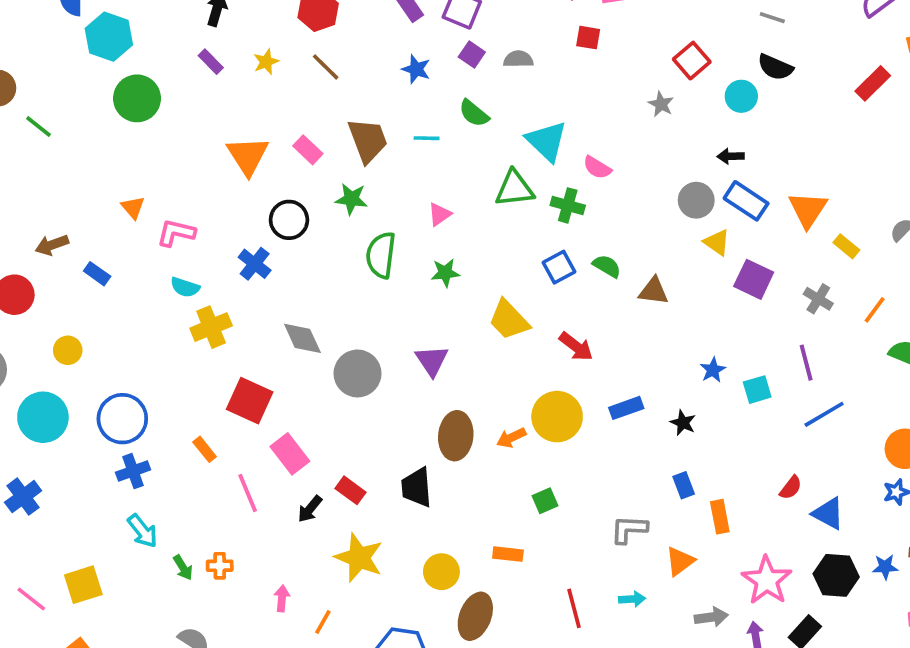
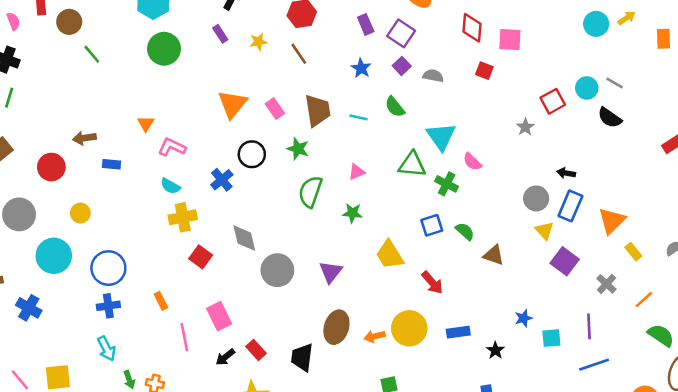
cyan circle: (741, 96) -> (587, 88), moved
blue rectangle: (746, 201) -> (570, 206), turned 68
blue rectangle: (97, 274) -> (112, 164), turned -42
red square: (250, 401) -> (201, 257), moved, size x0.7
blue cross: (23, 497) -> (29, 308), turned -35

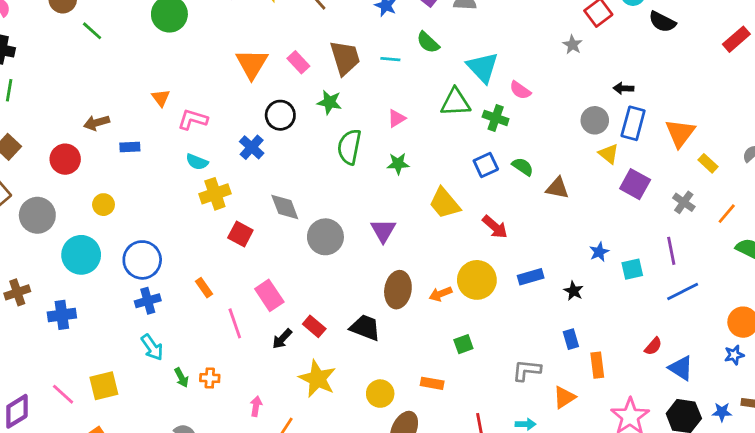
blue cross: (29, 308) -> (62, 315), turned -30
black trapezoid: (302, 357) -> (365, 328), turned 112

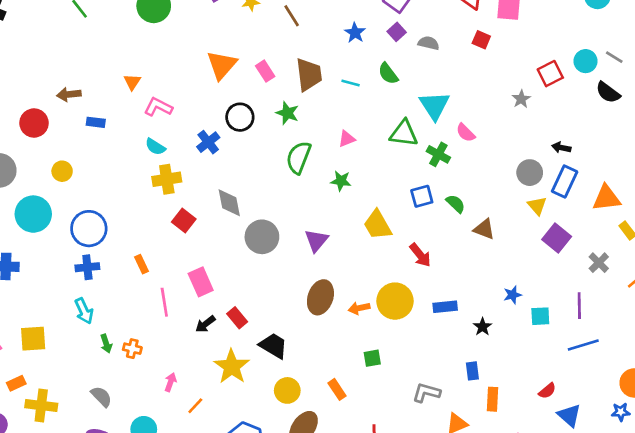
orange triangle: (680, 133) -> (606, 198), turned 36
black trapezoid: (365, 328) -> (273, 346), moved
orange rectangle: (432, 383) -> (337, 389), turned 36

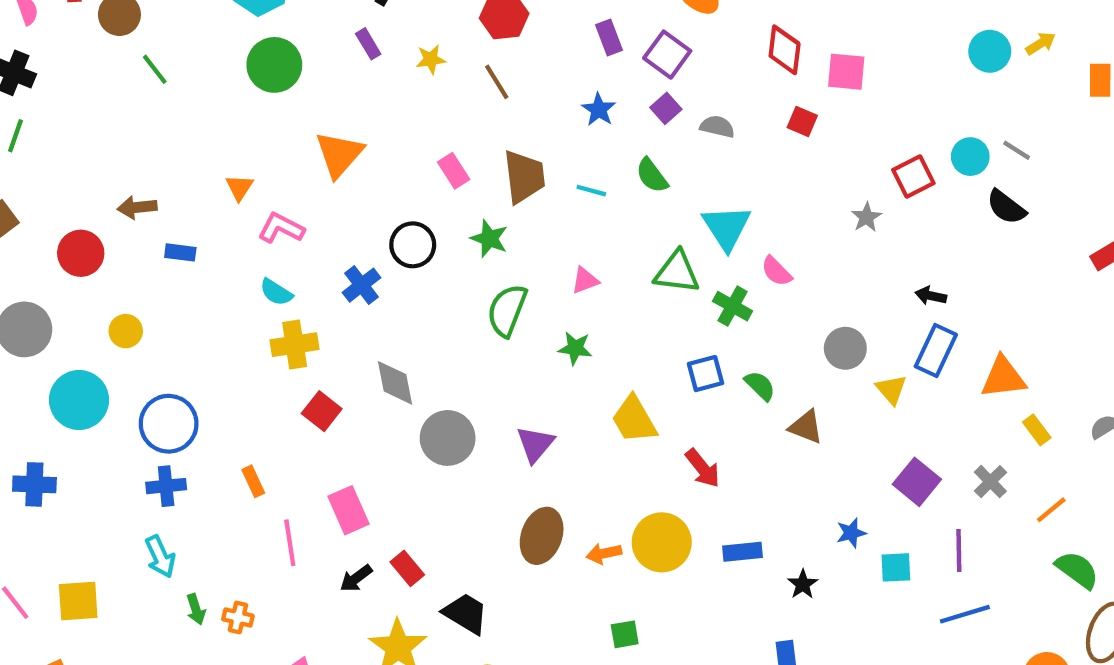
orange triangle: (222, 65) -> (339, 154), moved
gray circle: (530, 173) -> (845, 348), moved
purple square: (557, 238) -> (917, 482), moved

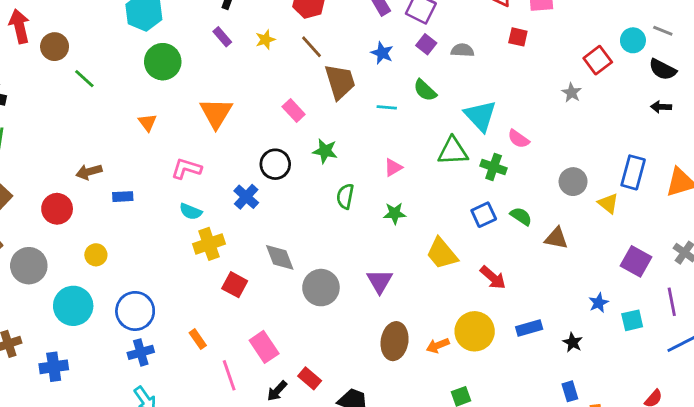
brown trapezoid: (524, 177) -> (340, 82), moved
orange triangle: (239, 187) -> (148, 122), moved
black arrow: (931, 296) -> (661, 107), moved
green semicircle: (507, 310) -> (345, 196), size x0.7

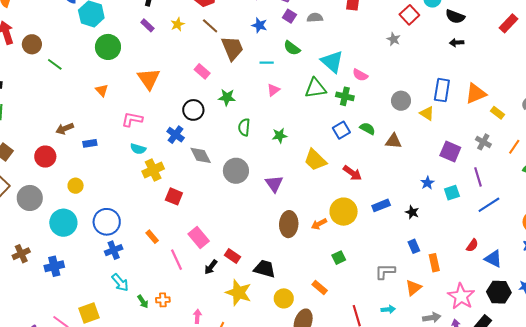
pink triangle: (393, 167) -> (273, 90), moved
gray diamond: (280, 257) -> (201, 155), moved
gray circle: (321, 288) -> (236, 171), moved

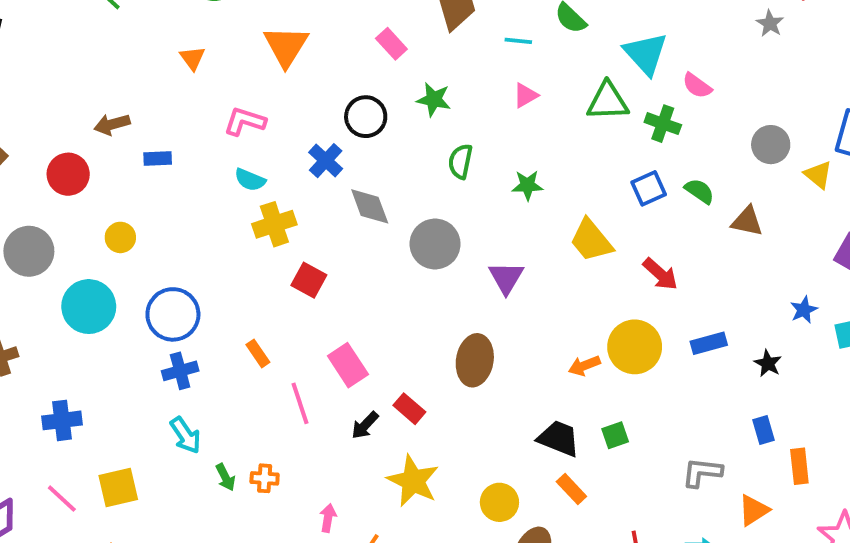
brown ellipse: (289, 224) -> (475, 360), moved
blue cross: (54, 266) -> (62, 420), moved
black trapezoid: (265, 269) -> (559, 438), moved

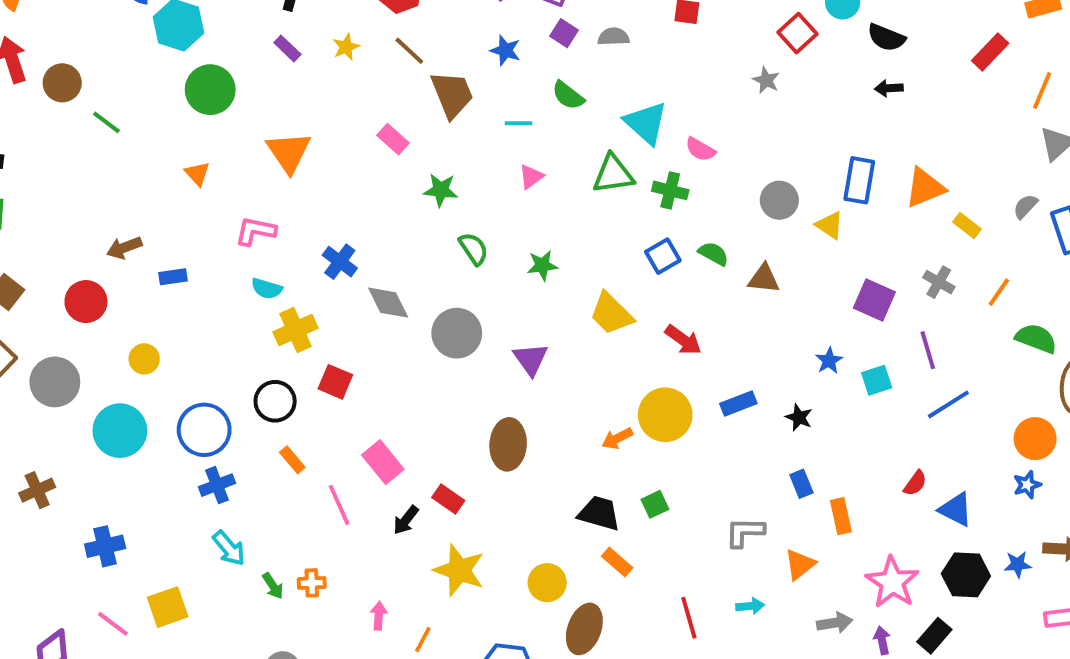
black circle: (366, 117) -> (275, 401), moved
green semicircle: (460, 161) -> (474, 249), turned 140

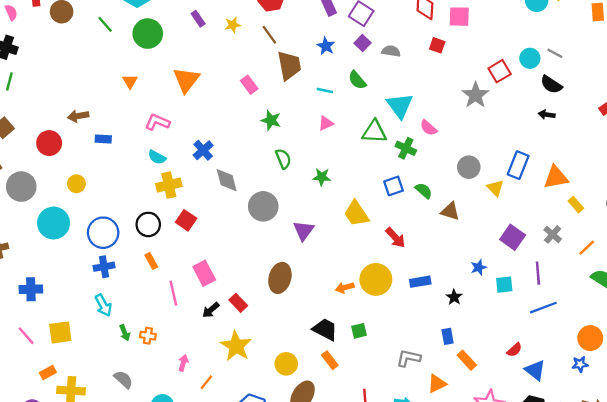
gray star: (766, 80) -> (475, 95), size x1.6
green line: (106, 122) -> (105, 24), moved
orange rectangle: (841, 516) -> (467, 360), turned -42

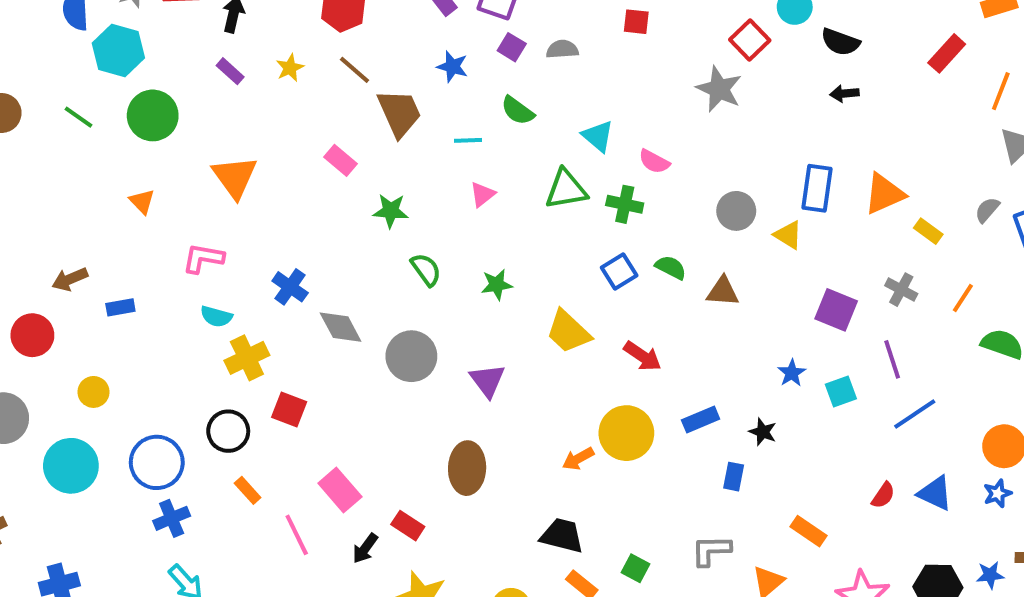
cyan triangle: (400, 106) -> (598, 136), size x0.7
green square: (359, 331) -> (635, 568), moved, turned -35
blue rectangle: (448, 336) -> (734, 477), moved, turned 35
blue triangle: (535, 370) -> (935, 493), moved

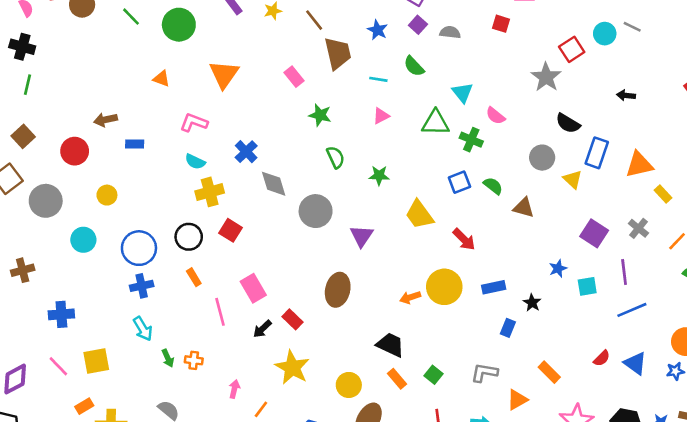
black semicircle: (840, 42) -> (568, 123), moved
orange triangle: (142, 202) -> (161, 79), turned -36
cyan circle: (71, 466) -> (83, 240), size x0.7

